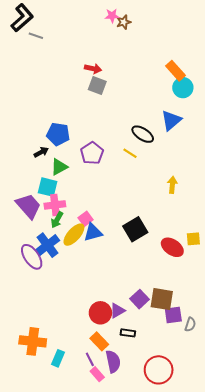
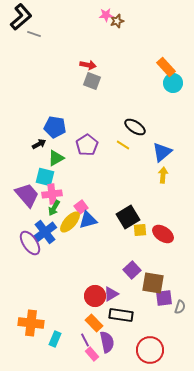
blue triangle: (171, 120) -> (162, 152), moved
yellow square: (193, 239) -> (140, 230), moved
purple square: (140, 299) -> (132, 270), moved
black rectangle: (128, 333) -> (121, 315), size x1.6

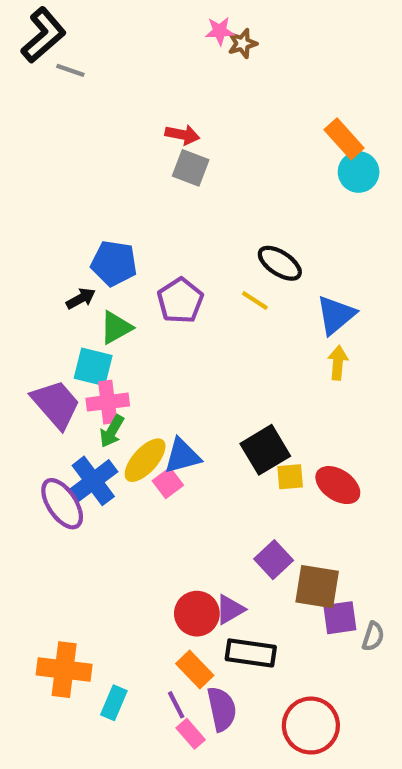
pink square: (81, 207) -> (168, 483), moved

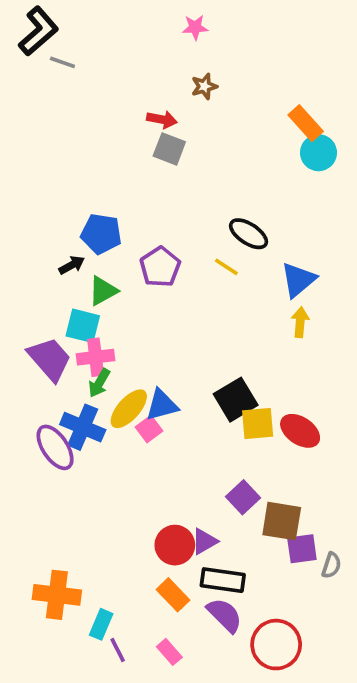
brown star: (242, 43) -> (204, 86), moved
yellow square: (290, 477) -> (258, 423), size x1.4
blue cross: (93, 481) -> (83, 427), turned -30
purple line: (176, 705) -> (118, 650), moved
purple semicircle: (222, 709) -> (225, 615), moved, turned -33

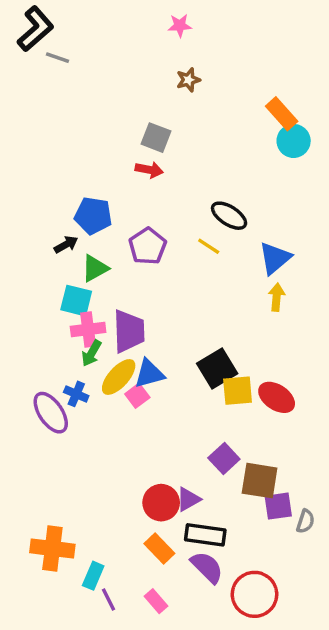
red arrow: (162, 120) -> (149, 170), moved
purple trapezoid: (50, 359) -> (129, 331), moved, turned 39
blue cross: (83, 427) -> (76, 394), size x0.6

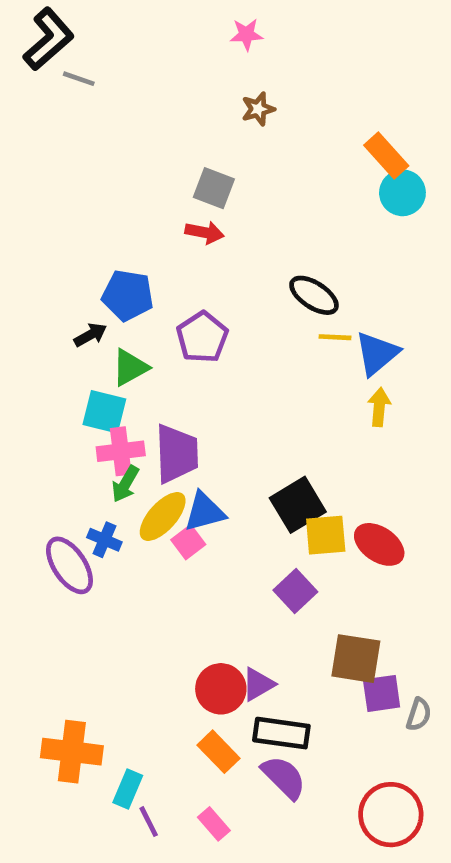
yellow line: (209, 246) -> (335, 337), moved, turned -30
purple square: (224, 458) -> (295, 591), moved
red circle: (255, 594) -> (391, 815), moved

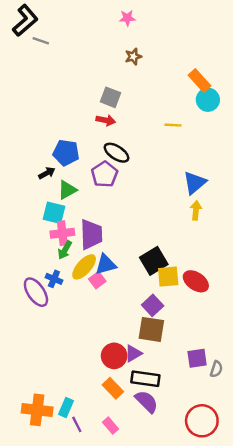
black ellipse: (314, 295) -> (116, 153), moved
yellow line: (335, 337) -> (173, 125), moved
brown square: (356, 659) -> (151, 329), moved
orange cross: (72, 752) -> (37, 410), moved

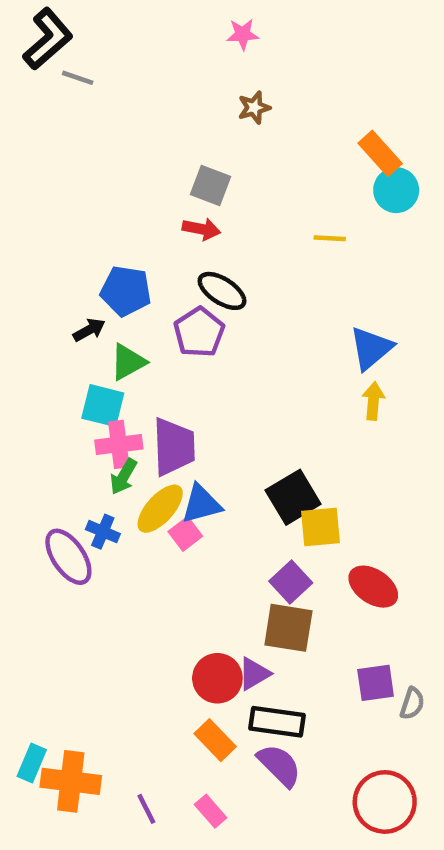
red ellipse: (196, 281) -> (373, 587), moved
cyan rectangle: (66, 408) -> (32, 763), moved

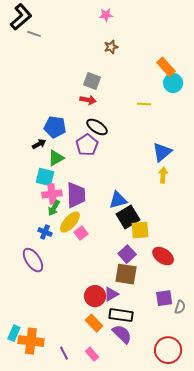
blue triangle: (201, 504) -> (118, 200), moved
purple ellipse: (68, 557) -> (33, 260), moved

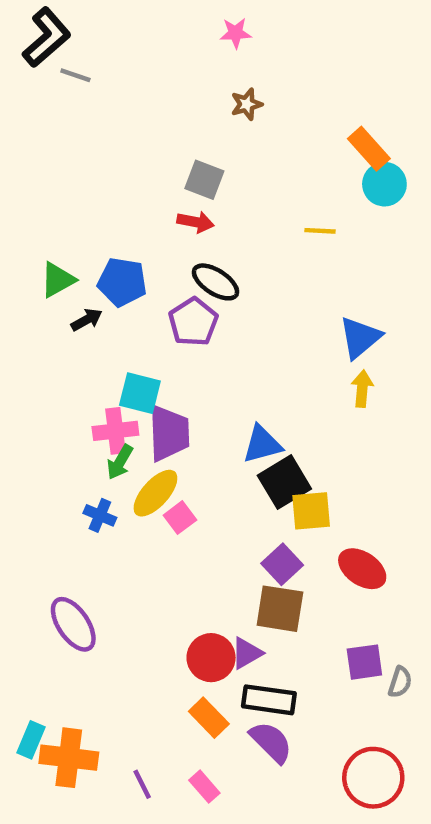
green triangle: (56, 158) -> (58, 280), moved
cyan square: (45, 177) -> (140, 393), moved
purple ellipse: (33, 260) -> (73, 624), moved

